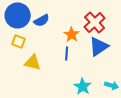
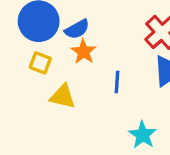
orange star: (72, 34) -> (83, 52), moved

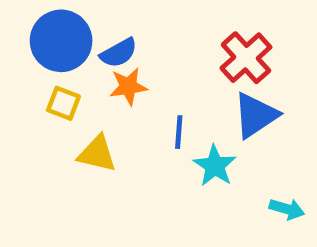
orange star: (83, 52) -> (128, 86), turned 30
cyan star: (143, 135) -> (215, 166), moved

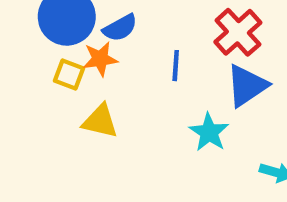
orange star: (128, 86) -> (100, 59), moved
blue line: (179, 132) -> (176, 66), moved

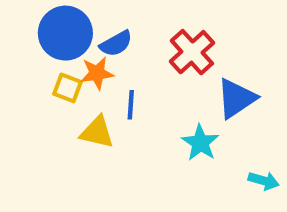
red cross: (238, 32) -> (192, 52), moved
blue line: (176, 66) -> (131, 105), moved

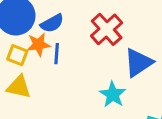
blue line: (131, 105) -> (57, 54), moved
yellow triangle: (97, 132) -> (19, 87), moved

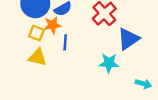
blue line: (57, 54) -> (65, 42), moved
cyan star: (113, 94) -> (109, 63), turned -30

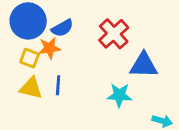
blue triangle: (128, 39) -> (144, 65), turned 35
blue line: (65, 42) -> (58, 85), moved

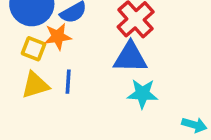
blue triangle: (144, 65) -> (130, 57), moved
yellow triangle: (31, 88) -> (35, 85), turned -30

